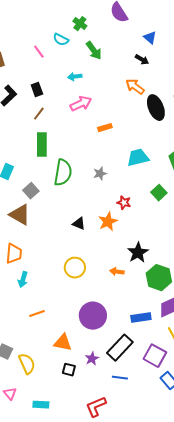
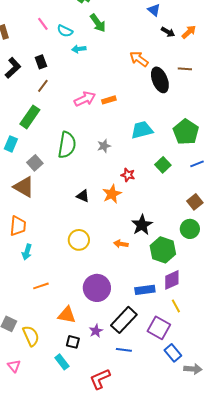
cyan semicircle: (61, 40) -> (65, 31), moved
black arrow: (142, 60) -> (168, 32), moved
pink arrow: (81, 104) -> (85, 99), moved
green rectangle: (42, 145) -> (30, 117), moved, turned 35
cyan rectangle: (41, 405) -> (62, 362), moved, turned 49

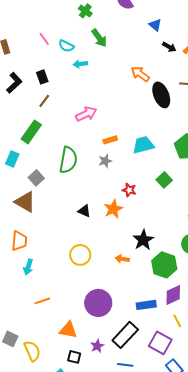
orange rectangle: (109, 100) -> (110, 140), moved

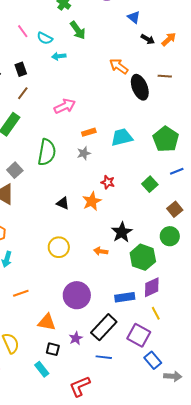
green square: (164, 180) -> (150, 184), moved

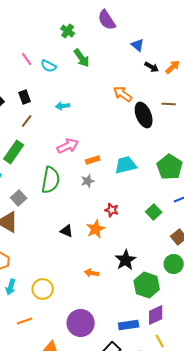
cyan arrow: (59, 56) -> (63, 106), moved
pink arrow: (65, 106) -> (68, 146), moved
yellow circle: (59, 247) -> (43, 289), moved
orange arrow: (101, 251) -> (92, 273), moved

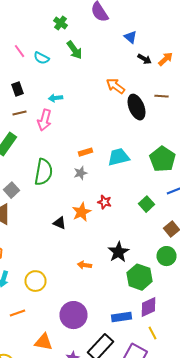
brown line: (27, 121) -> (20, 113), turned 40
pink arrow: (68, 146) -> (44, 120), moved, turned 130
orange star: (96, 229) -> (82, 212), moved

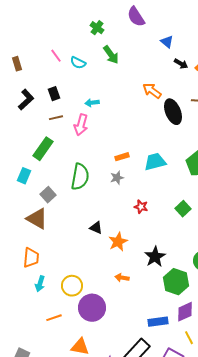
orange star: (82, 212) -> (118, 242), moved
orange arrow: (84, 265) -> (122, 278), moved
purple circle: (74, 315) -> (92, 308), moved

